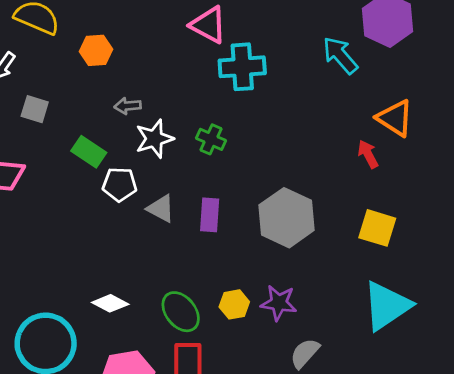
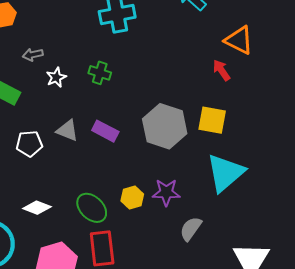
white star: (154, 139) -> (56, 77), size x0.7
white pentagon: (120, 184) -> (29, 144), moved
purple rectangle: (210, 215) -> (105, 131), turned -60
yellow square: (377, 228) -> (212, 120), moved
cyan triangle: (387, 306) -> (225, 173), moved

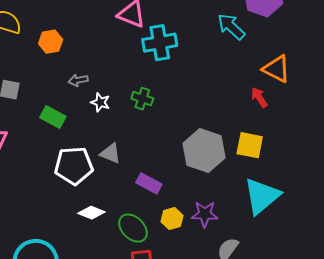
white star: (56, 77) -> (100, 102), turned -30
purple rectangle: (105, 131) -> (149, 183), moved
white pentagon: (29, 144) -> (74, 166), size x1.5
white diamond: (37, 208) -> (91, 213), moved

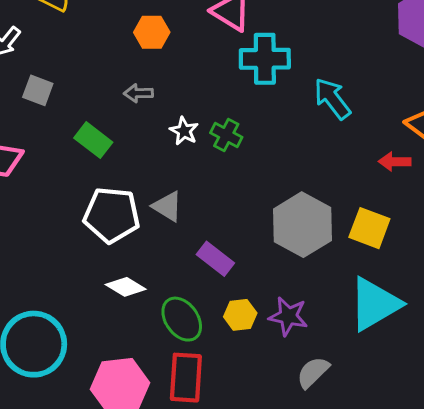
cyan arrow: (231, 27) -> (332, 99), moved
orange hexagon: (51, 42) -> (152, 32), moved
red arrow: (259, 97) -> (395, 162), turned -65
white star: (100, 102) -> (184, 131), moved

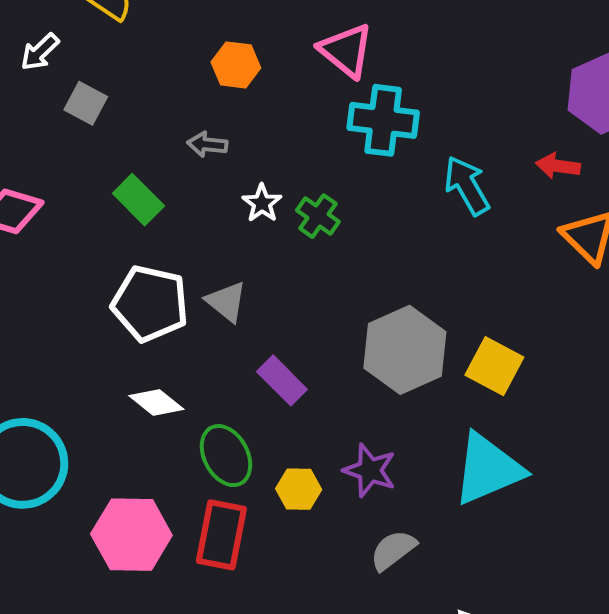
gray square: (38, 90) -> (86, 103), moved
red arrow: (395, 162) -> (558, 166), moved
yellow hexagon: (240, 315) -> (299, 489), moved

